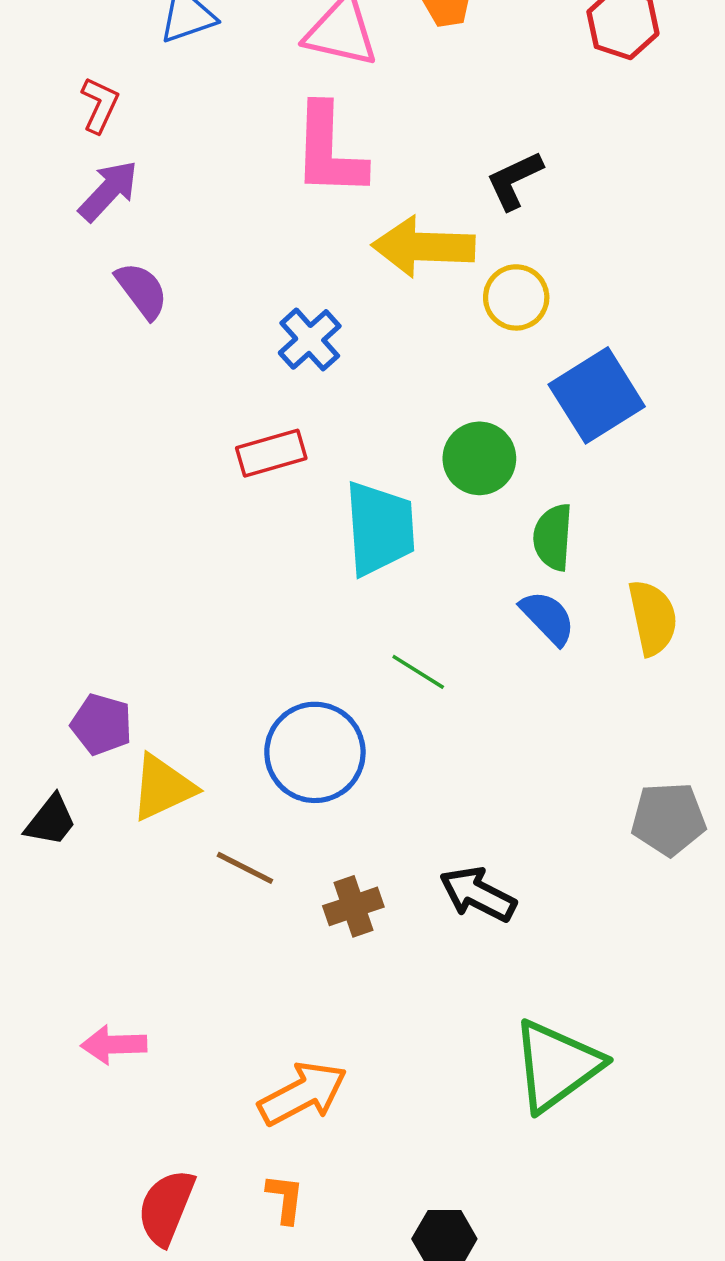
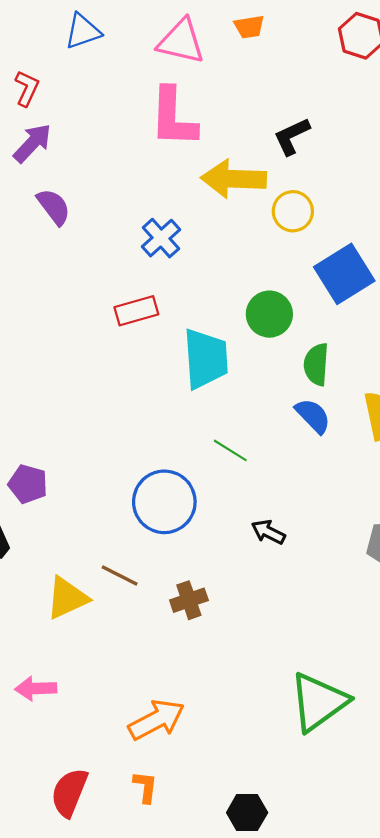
yellow triangle: (163, 787) -> (67, 598), moved
black arrow: (478, 894) -> (268, 532), moved, size x0.7

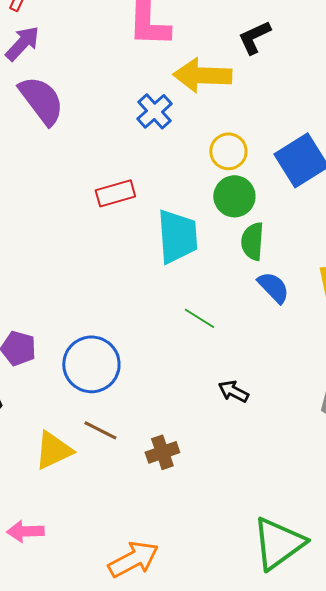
purple semicircle: (54, 207) -> (41, 100), size x1.5
yellow circle: (293, 211) -> (228, 151), moved
blue cross: (161, 238) -> (154, 111), moved
green semicircle: (316, 364) -> (252, 241), moved
blue circle: (164, 502) -> (91, 364), moved

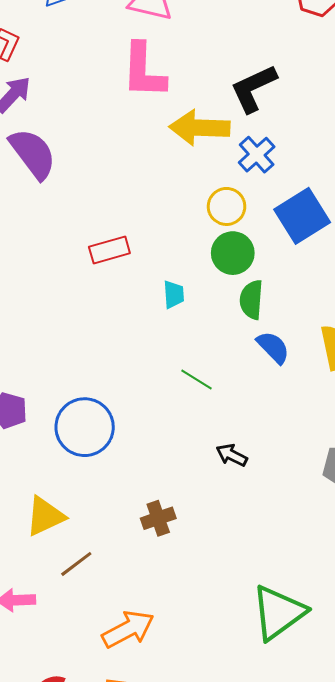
black L-shape: (254, 37) -> (253, 88), size x1.4
blue cross: (154, 111) -> (257, 155), moved
cyan trapezoid: (177, 236) -> (174, 295), size x0.5
brown line: (100, 430) -> (76, 564), moved, turned -64

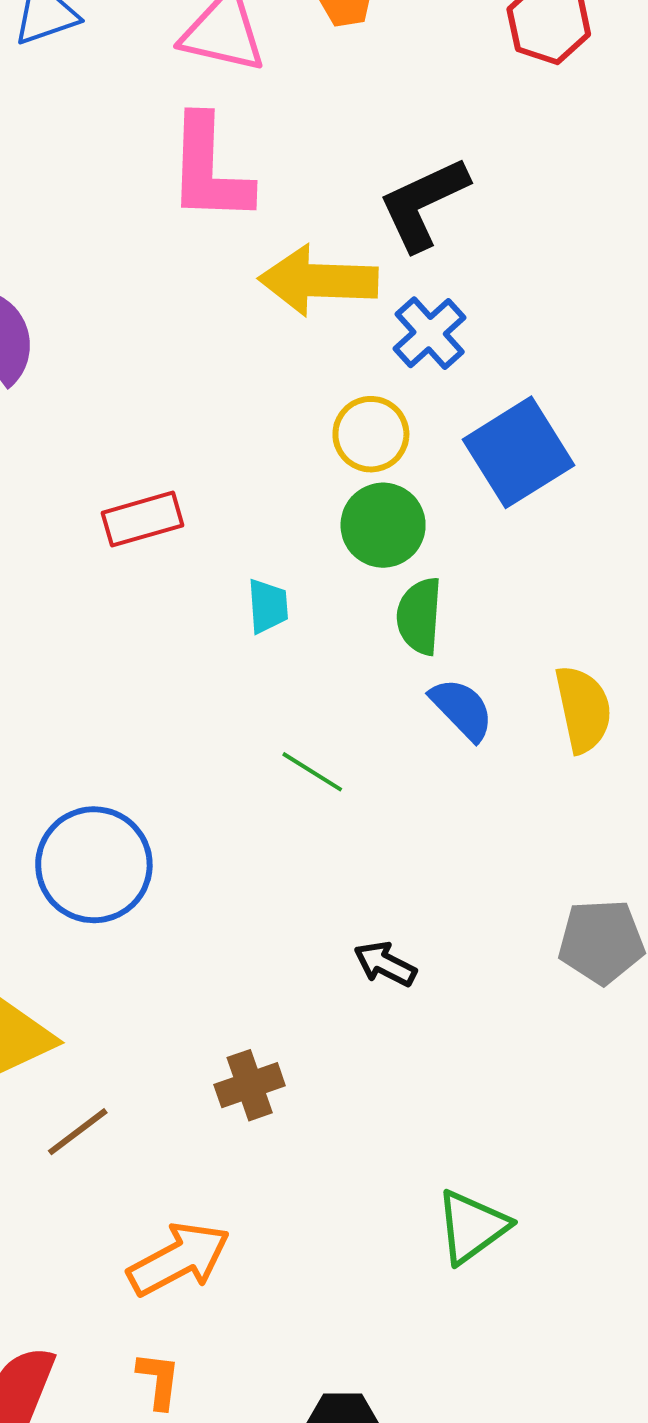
black arrow: (232, 455) -> (385, 964), moved
brown cross: (158, 518) -> (250, 1085), moved
green triangle: (278, 613) -> (472, 1227), size x0.7

